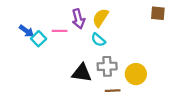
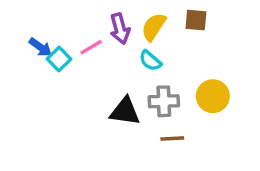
brown square: (158, 13) -> (196, 20), moved
pink line: (60, 31) -> (91, 47), turned -32
yellow circle: (136, 74) -> (213, 96), moved

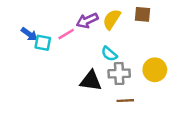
purple arrow: (120, 29) -> (87, 21), turned 80
cyan square: (59, 59) -> (43, 43), turned -35
cyan semicircle: (150, 61) -> (109, 54), moved

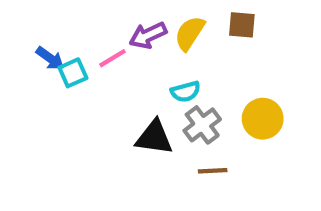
cyan square: (43, 43) -> (73, 73), turned -35
cyan semicircle: (109, 54) -> (186, 92), turned -56
gray cross: (119, 73) -> (202, 125), turned -35

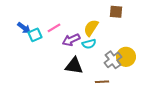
yellow semicircle: (190, 33) -> (91, 28), moved
purple arrow: (148, 35) -> (71, 40), moved
gray cross: (202, 125) -> (113, 60), moved

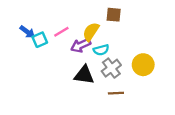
brown square: (116, 12) -> (114, 15), moved
yellow semicircle: (91, 28) -> (91, 32), moved
gray cross: (113, 60) -> (111, 68), moved

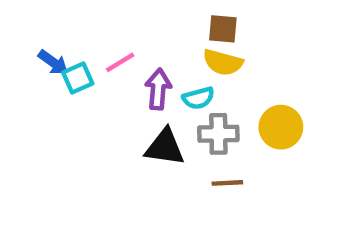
yellow semicircle: (91, 32) -> (223, 62), moved, turned -108
purple arrow: (81, 45) -> (158, 89), turned 120
gray cross: (111, 68) -> (218, 134), turned 36

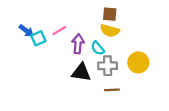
cyan semicircle: (198, 98) -> (98, 48), turned 64

